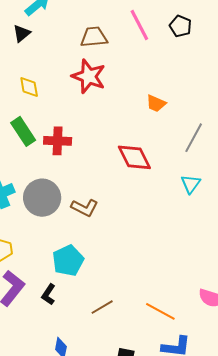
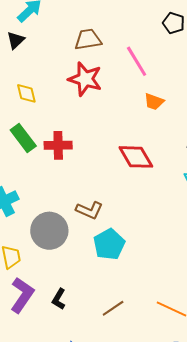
pink line: (139, 25) -> (137, 61), moved
gray circle: (42, 198) -> (49, 231), moved
cyan pentagon: (68, 261) -> (109, 244), moved

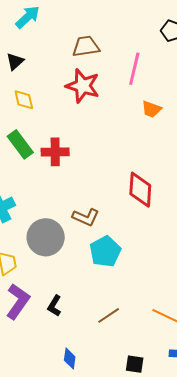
black triangle: (16, 40) -> (15, 61), moved
pink line: (137, 61) -> (134, 69), turned 44
red diamond: (136, 157) -> (140, 190), moved, turned 33

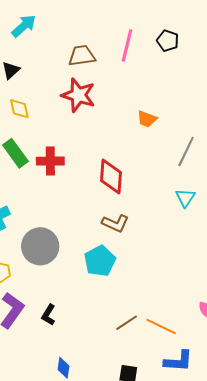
pink line: (134, 69) -> (127, 45), moved
red diamond: (140, 190) -> (111, 176), moved
brown L-shape: (86, 217) -> (115, 223), moved
brown line: (109, 315) -> (127, 323), moved

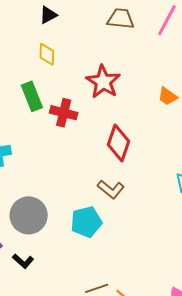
red star: (78, 95) -> (103, 82), moved
gray circle: (40, 246) -> (29, 215), moved
black L-shape: (49, 315) -> (23, 261), turned -95

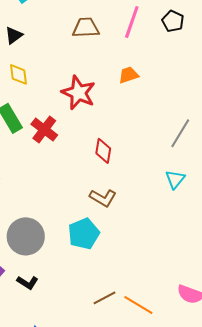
orange trapezoid: (168, 96) -> (129, 75), moved, turned 135
red cross: (64, 113) -> (44, 130), turned 32
red diamond: (118, 143) -> (103, 151), size x0.7

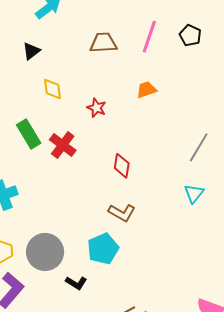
yellow diamond: (19, 74) -> (52, 89), moved
red star: (78, 93) -> (97, 108), size x0.6
black L-shape: (27, 282) -> (76, 283), moved

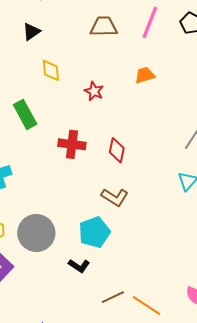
red cross: (63, 145) -> (72, 144), moved, turned -32
black L-shape: (76, 283) -> (79, 266), moved

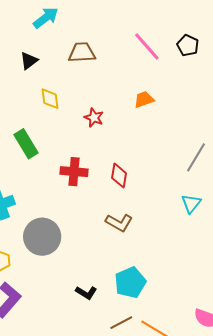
pink line: (150, 22) -> (147, 46), turned -60
brown trapezoid: (104, 27) -> (82, 53), moved
cyan pentagon: (94, 232) -> (130, 283), moved
gray circle: (36, 233) -> (42, 237), moved

